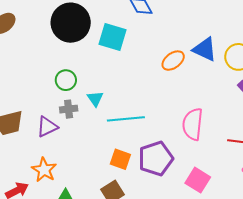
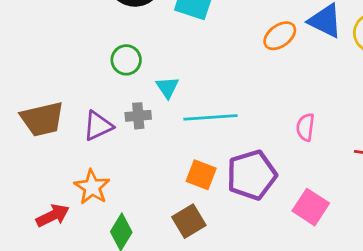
gray cross: (69, 109) -> (138, 116), moved
pink semicircle: (193, 124) -> (305, 127), size x0.6

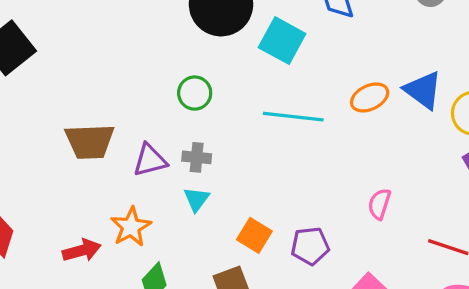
cyan triangle: (167, 87) -> (196, 199), moved
cyan line: (210, 117) -> (293, 117), moved
purple pentagon: (252, 175) -> (310, 246), size x0.7

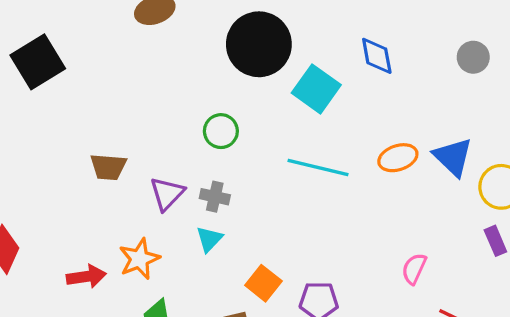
brown trapezoid: (90, 141) -> (108, 167), size x0.7
purple triangle: (150, 160) -> (167, 194), turned -39
pink semicircle: (379, 204) -> (414, 269), moved

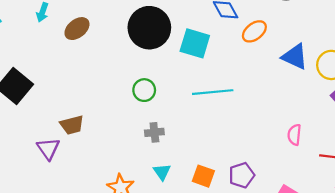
orange ellipse: (398, 158) -> (254, 31), moved
brown trapezoid: (108, 167) -> (72, 125), moved
purple triangle: (167, 194) -> (48, 149), moved
cyan triangle: (209, 239) -> (162, 172), moved

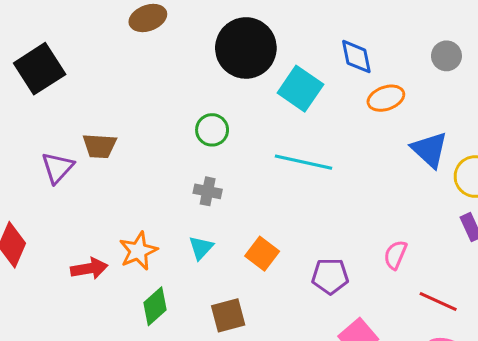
purple pentagon: (242, 175) -> (330, 276), moved
orange square: (203, 176) -> (262, 254), moved

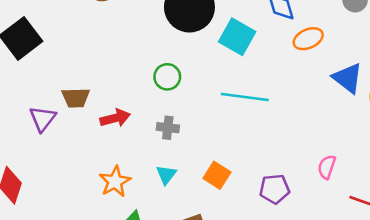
red arrow: (89, 268) -> (115, 118), moved

